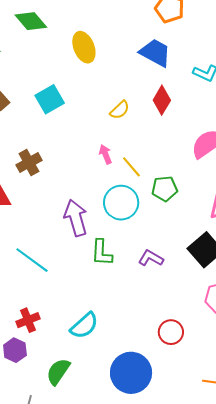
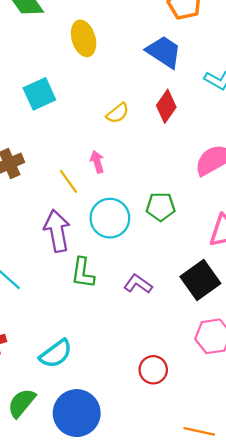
yellow line: (131, 167) -> (68, 181), moved
blue circle: (131, 373) -> (77, 413), moved

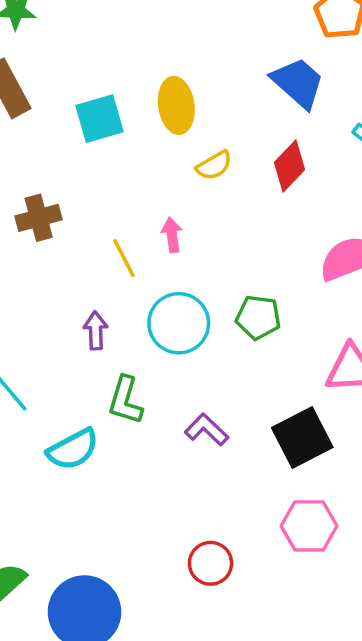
yellow ellipse: (84, 38) -> (176, 105), moved
purple arrow: (57, 231) -> (96, 331), size x0.6
cyan semicircle: (56, 354) -> (73, 449), moved

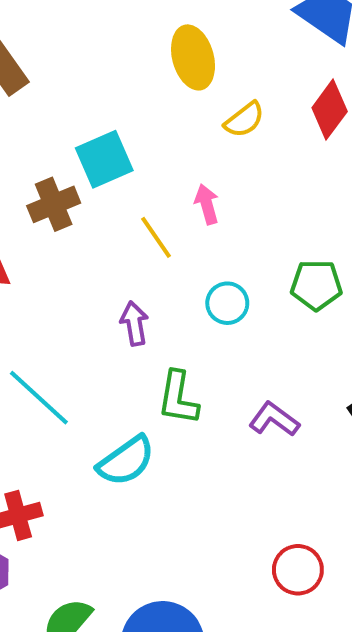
cyan square: (100, 119) -> (104, 159), moved
cyan circle: (179, 323) -> (227, 303), size x0.6

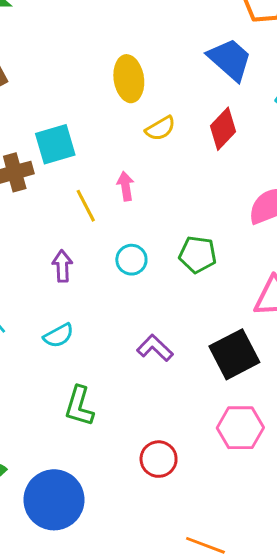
green L-shape: (178, 398) -> (79, 406), moved
cyan semicircle: (126, 461) -> (58, 336), moved, size x0.7

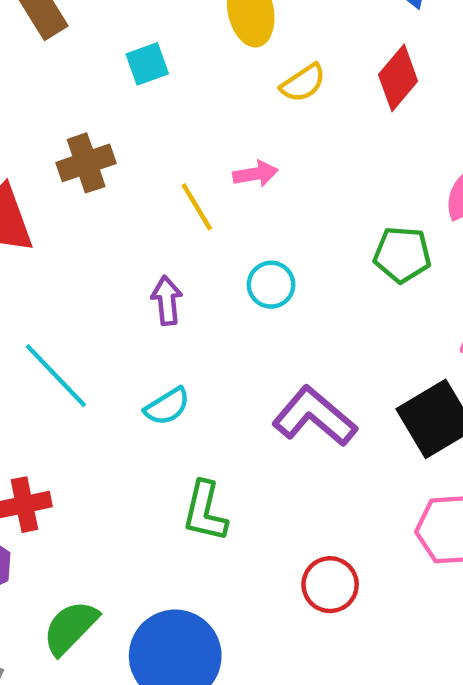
cyan square: (55, 144) -> (147, 64), moved, size x0.7
pink arrow: (126, 186) -> (255, 174), turned 92
green pentagon: (198, 254) -> (402, 254), moved
purple L-shape: (155, 348) -> (314, 416), size x1.5

